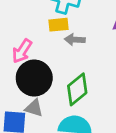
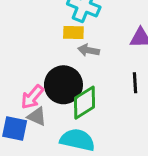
pink arrow: (22, 51) -> (32, 97), moved
black circle: (34, 78) -> (63, 85), moved

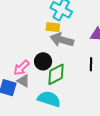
gray arrow: (89, 50) -> (62, 40), size x1.6
black circle: (63, 85) -> (43, 61), size x0.7

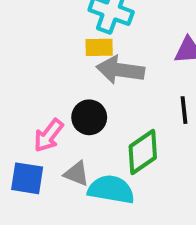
green diamond: (56, 74) -> (143, 152), moved
gray triangle: (23, 81) -> (76, 174), moved

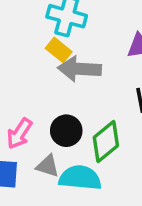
yellow rectangle: (99, 47) -> (59, 50), turned 45
black circle: (89, 117) -> (66, 131), moved

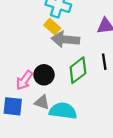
black circle: (66, 131) -> (44, 75), moved
green diamond: (106, 142) -> (78, 70), moved

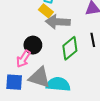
black circle: (44, 75) -> (33, 45), moved
gray triangle: (42, 102) -> (40, 77), size x1.6

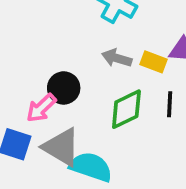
yellow rectangle: (46, 11) -> (153, 62), moved, turned -32
gray arrow: (58, 22) -> (117, 58), size x0.7

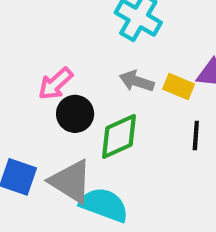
pink arrow: (41, 108) -> (55, 84), moved
green diamond: (126, 109) -> (119, 136), moved

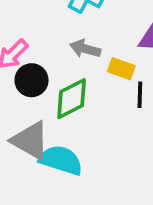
yellow rectangle: (179, 86) -> (121, 69), moved

